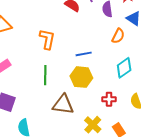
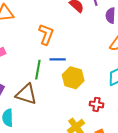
blue line: (84, 54) -> (58, 59), moved
brown triangle: (63, 105) -> (26, 94), moved

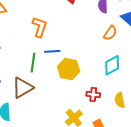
brown triangle: (26, 94) -> (23, 88), turned -45

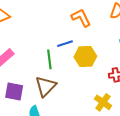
orange L-shape: (40, 27) -> (81, 18), moved, turned -30

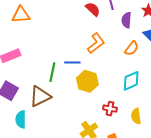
orange L-shape: (81, 18) -> (96, 43), turned 60

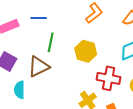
blue line: (72, 62) -> (39, 18), moved
red cross: (110, 109) -> (109, 78), size x1.6

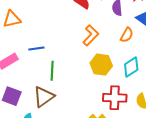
yellow hexagon: (86, 51) -> (101, 65), moved

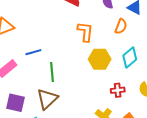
orange L-shape: (91, 35) -> (85, 32), turned -30
red cross: (115, 98) -> (118, 90), size x0.6

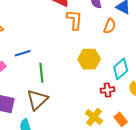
orange L-shape: (85, 32) -> (74, 20), moved
cyan diamond: (130, 58) -> (121, 69), moved

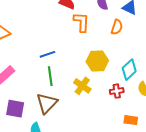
blue line: (23, 53) -> (47, 54), moved
yellow cross: (94, 117) -> (82, 86), moved
orange rectangle: (121, 119) -> (131, 120), turned -40

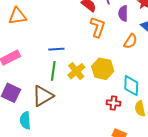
cyan diamond: (129, 70) -> (131, 86), turned -60
yellow cross: (82, 86) -> (76, 71), moved

